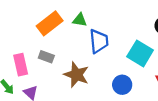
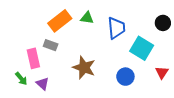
blue trapezoid: (99, 41) -> (116, 28), moved
gray rectangle: (46, 57) -> (51, 45), moved

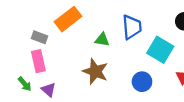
green triangle: (87, 18) -> (102, 40), moved
gray rectangle: (51, 45) -> (39, 37), moved

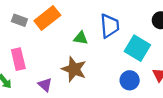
gray rectangle: (39, 37) -> (19, 20), moved
blue circle: (142, 82) -> (130, 80), moved
purple triangle: (49, 90) -> (45, 85), moved

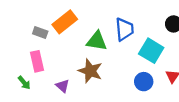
gray rectangle: (19, 20) -> (40, 33), moved
green triangle: (81, 38) -> (97, 41), size x1.5

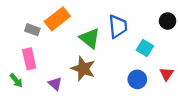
green triangle: (97, 41) -> (90, 38), turned 30
cyan square: (151, 51) -> (145, 48), size x0.7

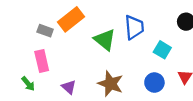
brown star: (83, 69) -> (110, 84), moved

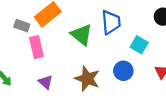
pink rectangle: (42, 61) -> (36, 47), moved
blue circle: (154, 83) -> (123, 71), moved

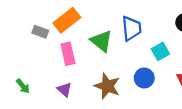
cyan square: (139, 45) -> (160, 51), turned 30
pink rectangle: (36, 47) -> (68, 54), moved

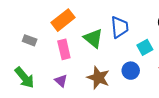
gray rectangle: (40, 32) -> (30, 40), moved
green arrow: (23, 86) -> (25, 78), size x1.6

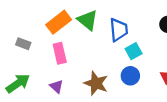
green triangle: (93, 38) -> (88, 20), moved
cyan square: (145, 47) -> (134, 51), moved
green arrow: (25, 78) -> (18, 83), turned -85

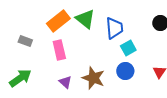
purple triangle: (56, 87) -> (65, 82), moved

